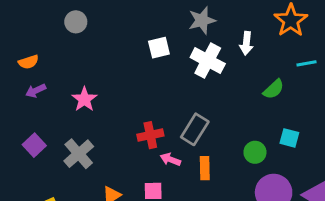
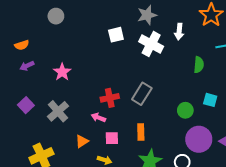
green semicircle: (274, 89) -> (199, 65), turned -42
pink arrow: (170, 159) -> (98, 118), moved
orange rectangle: (205, 168) -> (141, 132), moved

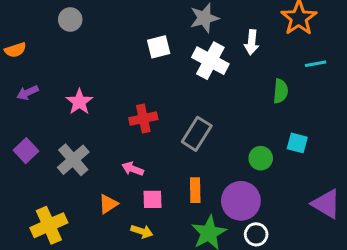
orange semicircle: (22, 45) -> (15, 50), moved
red cross: (110, 98) -> (143, 119), moved
purple circle: (199, 139) -> (241, 201), moved

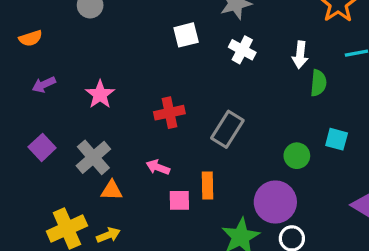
white arrow: (252, 42) -> (300, 55), moved
white cross: (210, 61) -> (242, 50), size x0.7
orange rectangle: (195, 190) -> (208, 185), moved
orange triangle: (108, 204) -> (112, 190), moved, turned 35
yellow arrow: (142, 231) -> (108, 235), moved, turned -40

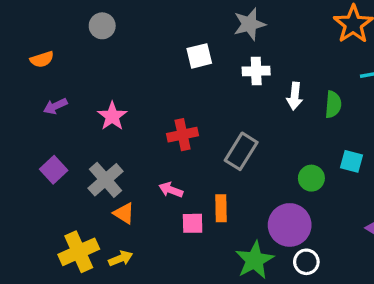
white cross: (242, 50) -> (256, 71), turned -30
white arrow: (300, 55) -> (295, 96), moved
orange triangle: (112, 190) -> (124, 213), turned 30

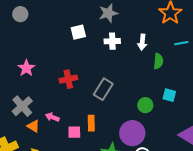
white arrow: (295, 96) -> (142, 42), moved
pink arrow: (171, 190) -> (52, 117), moved

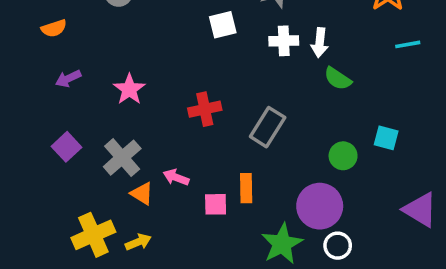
white arrow: (142, 42) -> (320, 43), moved
green semicircle: (158, 61) -> (338, 79), moved, turned 119

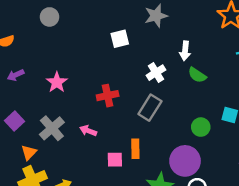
white cross: (284, 41) -> (156, 73), moved, turned -30
pink arrow: (176, 177) -> (88, 131), moved
orange triangle: (142, 194) -> (29, 152), moved, turned 42

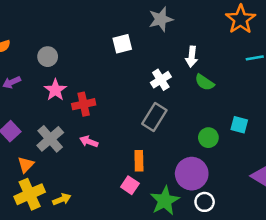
gray circle: (50, 17) -> (48, 57), moved
red cross: (108, 96) -> (84, 104), moved
pink square: (115, 160) -> (130, 185), moved, turned 35

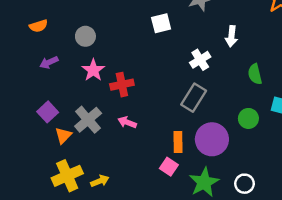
green semicircle: (205, 82) -> (255, 74), moved, turned 42
orange triangle: (26, 165) -> (63, 135), moved
purple circle: (192, 174) -> (212, 139), moved

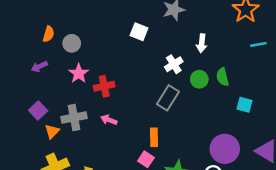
white square: (161, 23) -> (139, 32), turned 36
orange semicircle: (38, 26) -> (49, 34), moved, turned -56
green circle: (248, 118) -> (199, 79), moved
gray cross: (88, 120) -> (74, 118), turned 30
purple circle: (212, 139) -> (225, 149), moved

